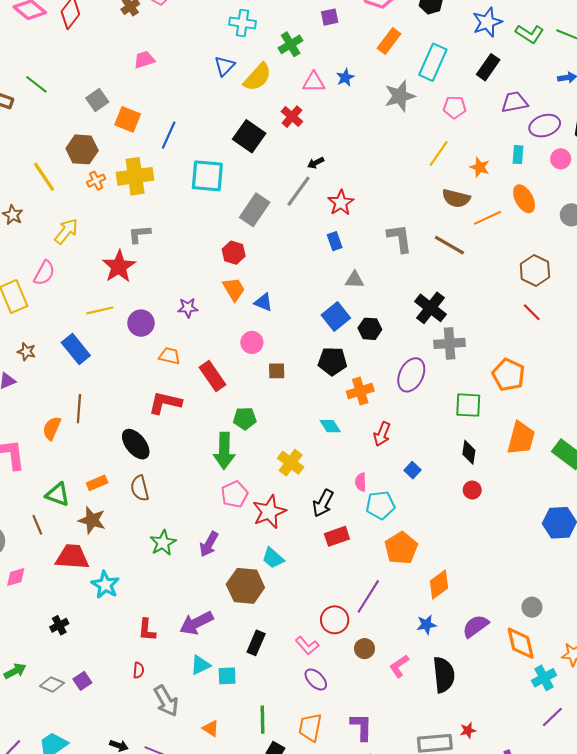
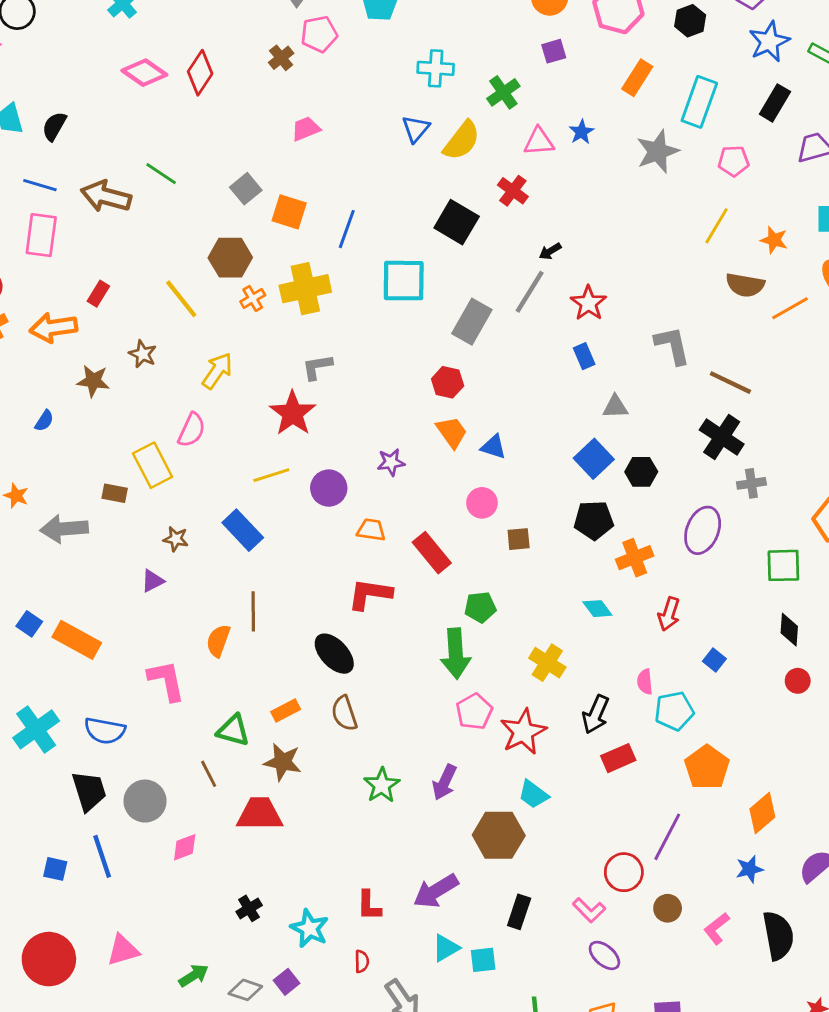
brown line: (449, 245) -> (730, 383), moved
gray cross: (450, 343) -> (751, 483), size x0.7
cyan star: (105, 585) -> (310, 928), moved

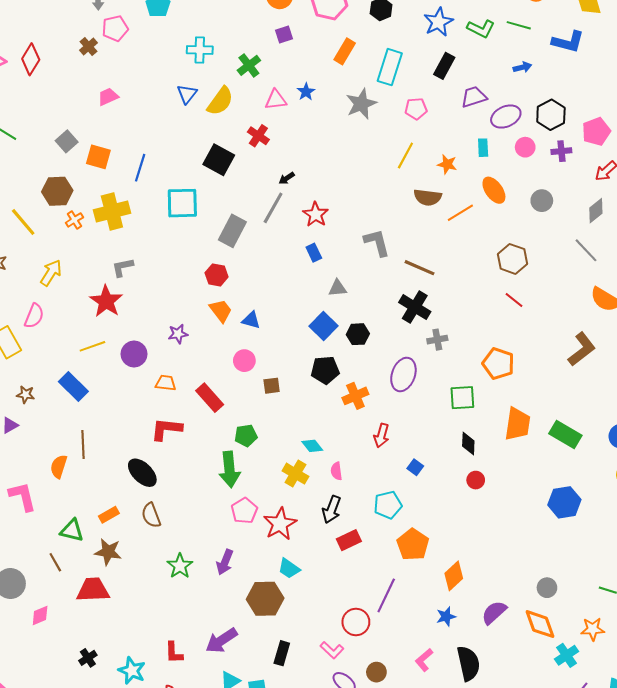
cyan diamond: (597, 609) -> (312, 446), moved
pink semicircle: (645, 682) -> (336, 471), moved
brown circle: (668, 908) -> (376, 672), moved

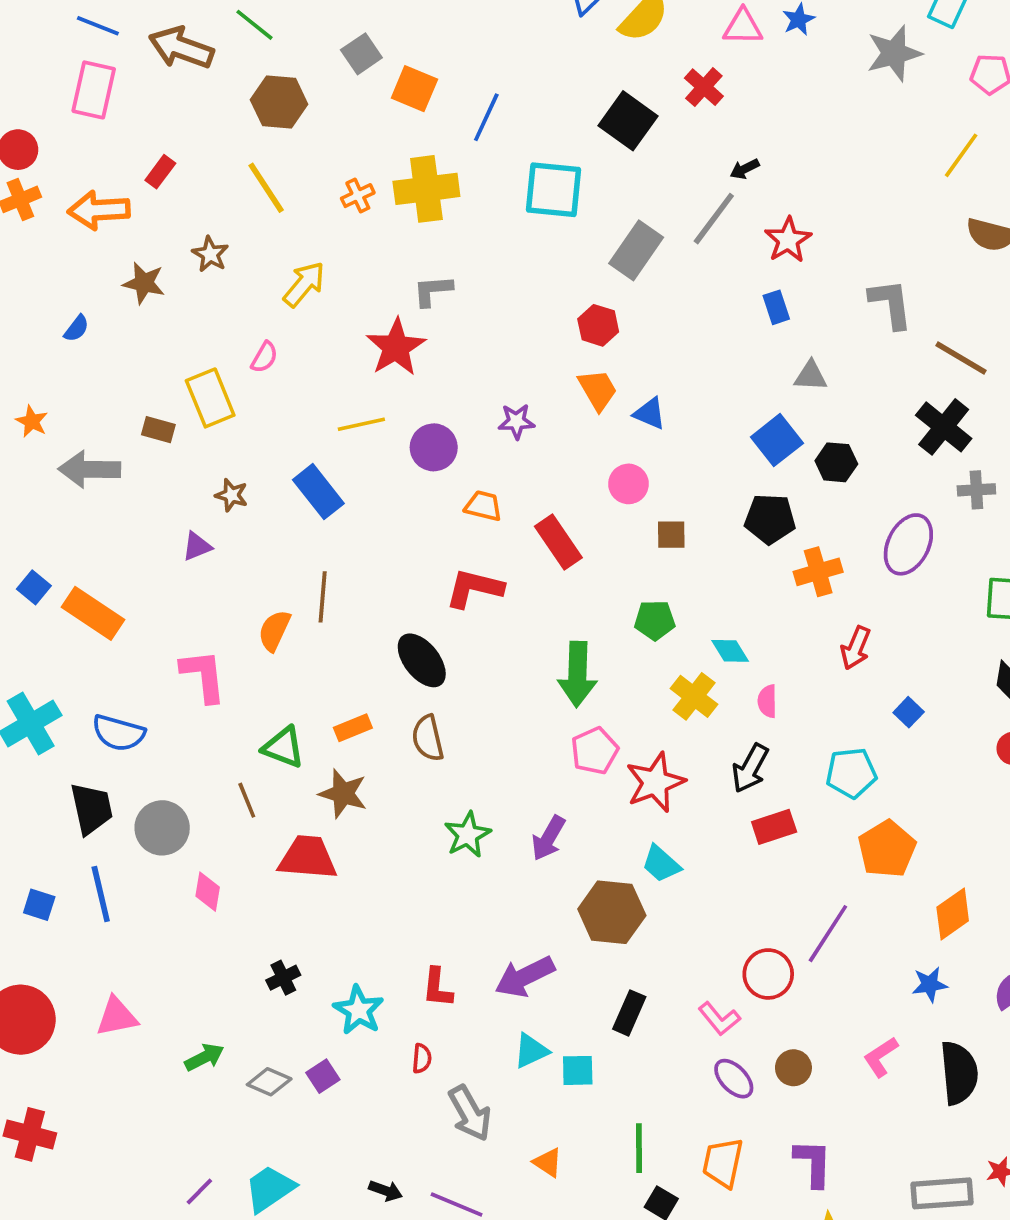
brown hexagon: (57, 191) -> (279, 102), moved
pink semicircle: (34, 316) -> (264, 357), size x0.7
green pentagon: (246, 436) -> (655, 620), moved
pink diamond: (40, 616) -> (208, 892), turned -65

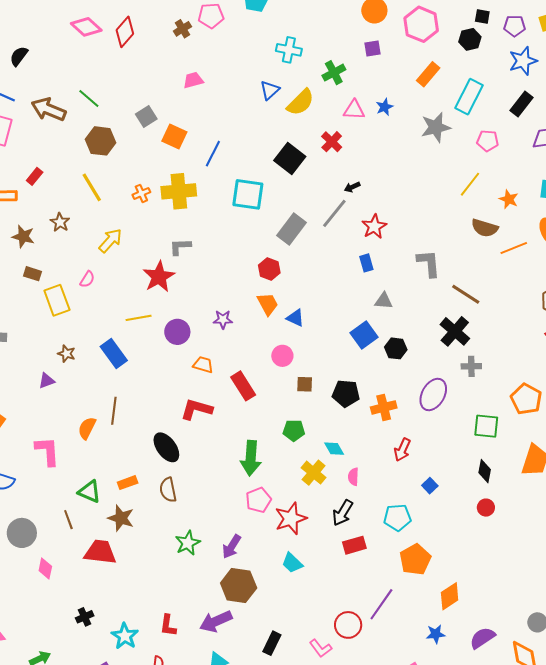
brown rectangle: (158, 430) -> (33, 274), moved
black pentagon: (770, 519) -> (346, 394), moved
brown hexagon: (612, 912) -> (239, 586), moved

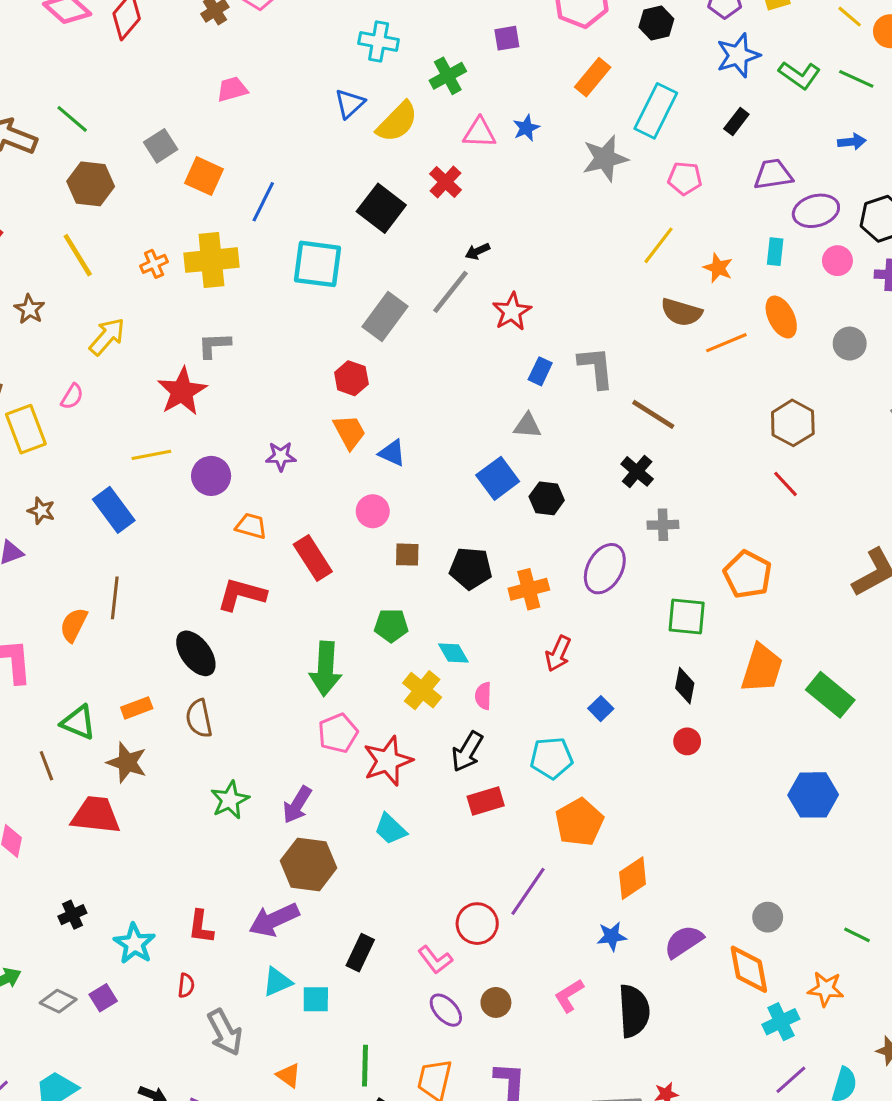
black rectangle: (522, 104) -> (736, 122), size x0.7
blue rectangle: (366, 263) -> (540, 371), moved, turned 42
black cross: (455, 331) -> (637, 471), size x0.7

